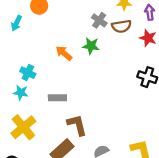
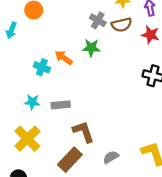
cyan cross: (28, 73) -> (42, 67), moved
cyan star: (21, 93) -> (32, 102), moved

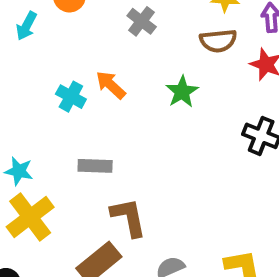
gray cross: (98, 20) -> (142, 21), moved
green star: (91, 48) -> (182, 92), moved, turned 30
cyan star: (32, 102) -> (19, 171), moved

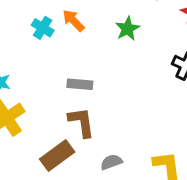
gray rectangle: (95, 166) -> (80, 84), moved

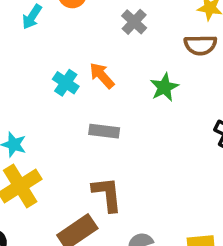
gray rectangle: (80, 84) -> (104, 131), moved

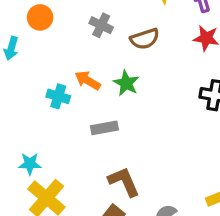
brown semicircle: (200, 45) -> (145, 39), moved
green star: (164, 87) -> (126, 83), moved

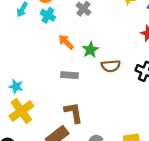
brown semicircle: (145, 39) -> (111, 66), moved
cyan cross: (58, 96) -> (48, 15), moved

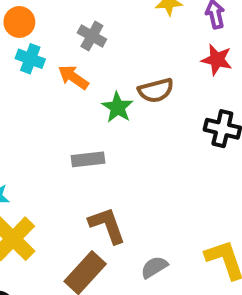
orange arrow: (66, 42) -> (73, 77), moved
brown semicircle: (111, 66) -> (156, 90), moved

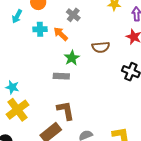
cyan cross: (30, 59) -> (40, 29), moved, turned -32
green star: (118, 107) -> (72, 58), moved

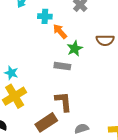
orange arrow: (61, 34) -> (60, 31), moved

